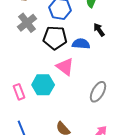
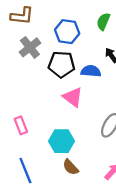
cyan hexagon: (43, 85) -> (62, 141), moved

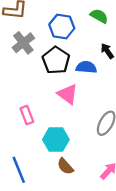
green semicircle: (103, 21) -> (99, 16), turned 96
black pentagon: (62, 64) -> (56, 60), turned 30
pink rectangle: (21, 125) -> (27, 115), moved

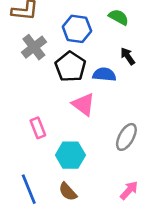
brown semicircle: (65, 166) -> (68, 192), moved

